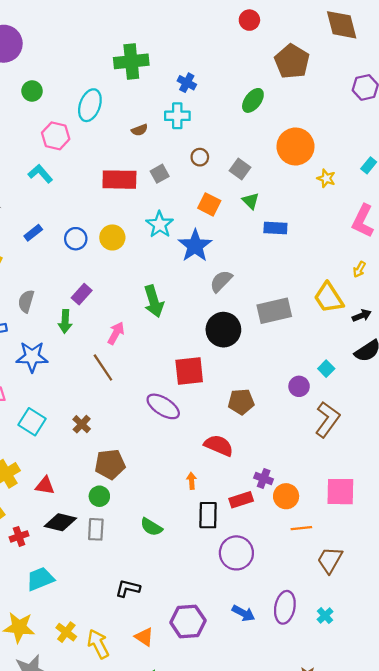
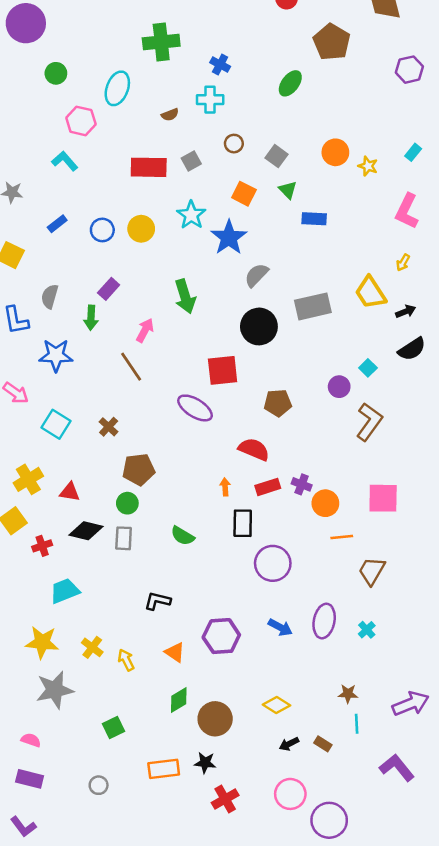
orange circle: (295, 147) -> (335, 152), moved, size x0.7
red rectangle: (241, 500) -> (268, 487), moved
yellow arrow: (98, 644) -> (126, 660), size x0.7

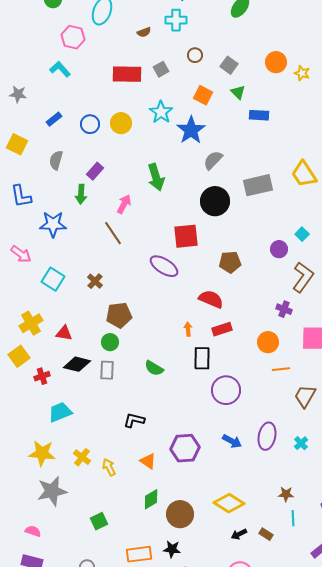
gray semicircle: (50, 296) -> (56, 160), moved
purple cross: (302, 484) -> (284, 309), moved
yellow diamond: (277, 705) -> (229, 503), size x1.4

